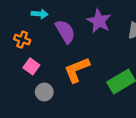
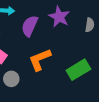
purple semicircle: (65, 31) -> (30, 26), turned -125

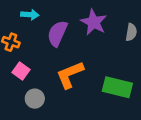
green rectangle: (78, 70) -> (117, 87), turned 45

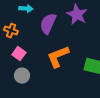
gray circle: (35, 99) -> (22, 76), moved

